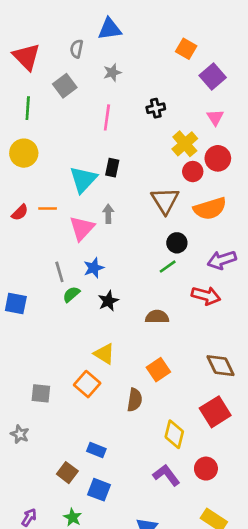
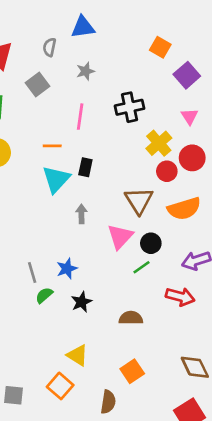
black cross: (156, 108) -> (129, 107), size x1.5
orange line: (48, 209) -> (52, 146), moved
pink triangle: (82, 228) -> (120, 237), moved

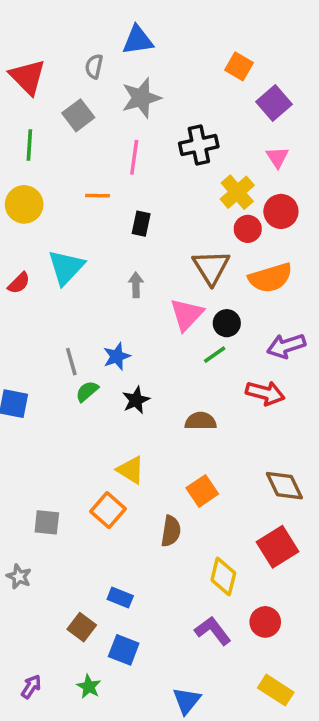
gray star: (85, 71) -> (141, 98), size x1.6
cyan triangle: (56, 179) -> (66, 267), moved

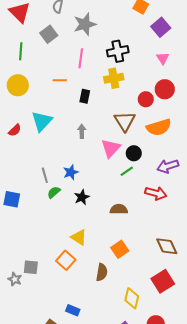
yellow cross: (237, 192) -> (114, 78), moved, turned 30
gray star: (19, 577) -> (15, 279), moved

